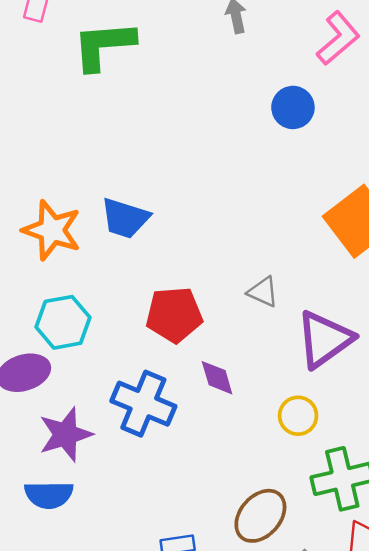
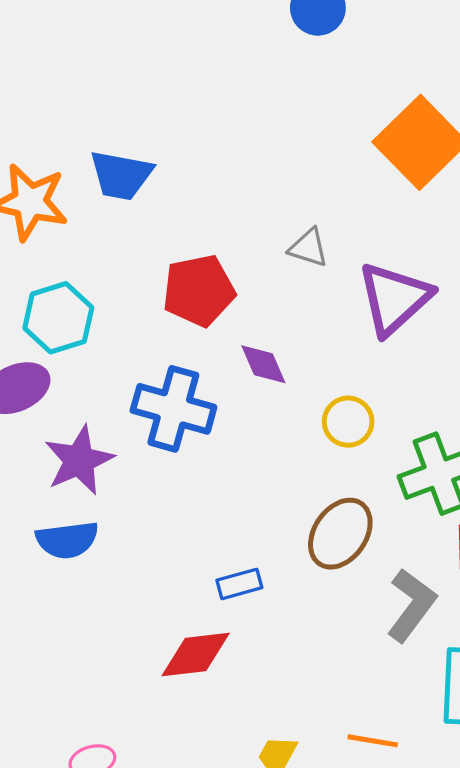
yellow circle: (298, 416) -> (348, 422), moved

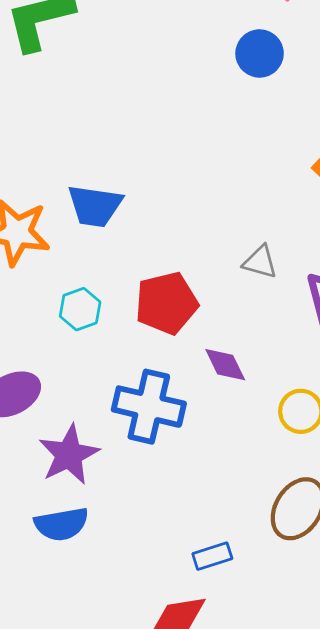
cyan hexagon: (58, 318) -> (80, 309), moved, size x0.7

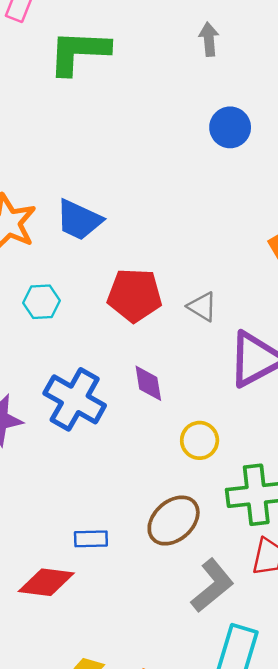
blue circle: (260, 53) -> (230, 127), moved
red pentagon: (166, 303) -> (135, 295), moved

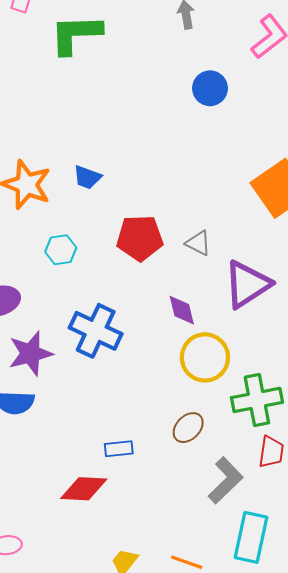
blue trapezoid: (79, 220) -> (87, 177), size x0.7
purple diamond: (148, 383) -> (182, 310), moved
yellow circle: (200, 440) -> (205, 357), size x1.5
brown ellipse: (174, 521) -> (188, 428), size x0.7

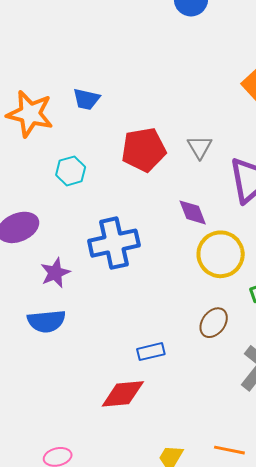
gray triangle: (198, 243) -> (200, 147), turned 40
blue cross: (96, 331) -> (114, 243), turned -30
purple star: (30, 353) -> (55, 273), size x0.7

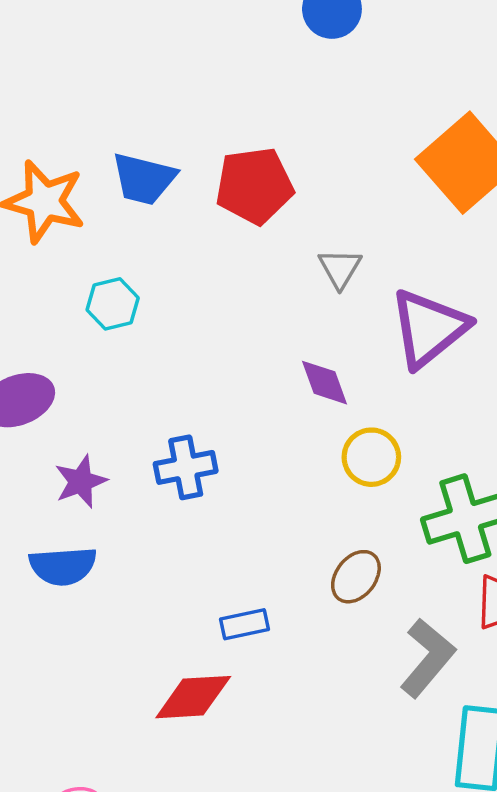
blue trapezoid: (86, 99) -> (144, 179), size x1.4
red pentagon: (144, 150) -> (254, 186), moved
blue cross: (114, 243) -> (186, 467), moved, size x0.7
yellow circle: (221, 254) -> (371, 457), size x0.7

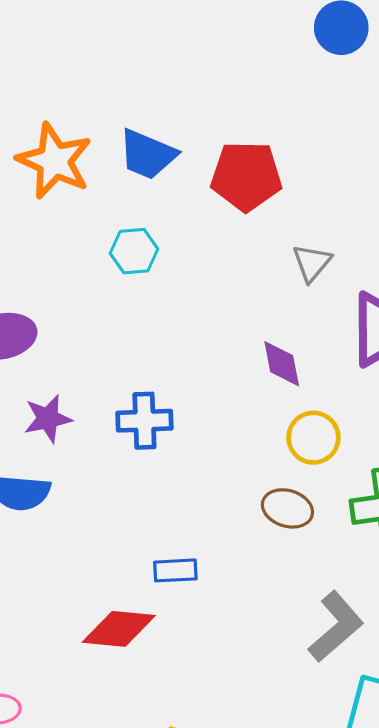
cyan hexagon: (113, 304) -> (134, 251), moved
brown ellipse: (356, 577) -> (287, 508), moved, turned 60

